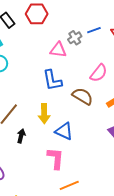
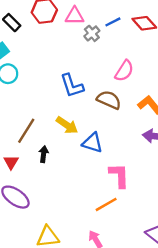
pink triangle: (58, 50) -> (75, 16), moved
yellow arrow: (44, 114) -> (67, 125), turned -48
pink L-shape: (56, 158) -> (119, 175), moved

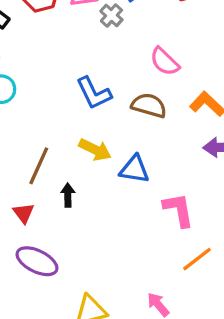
pink semicircle: (124, 71) -> (165, 62), turned 110
orange line: (106, 204) -> (197, 259), moved

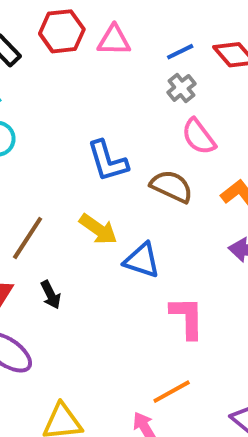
gray cross: (111, 15) -> (181, 88), moved
black arrow: (68, 195) -> (51, 295), moved, turned 145
orange line: (197, 259) -> (172, 392), moved

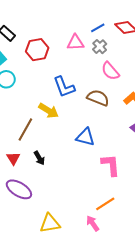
red hexagon: (62, 31) -> (37, 50), moved
pink triangle: (114, 40) -> (75, 42), moved
yellow arrow: (98, 229) -> (49, 111), moved

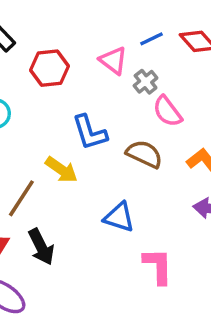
pink triangle: (75, 42) -> (113, 61), turned 36
gray cross: (100, 47) -> (146, 82), moved
black arrow: (39, 158) -> (41, 247), size x1.5

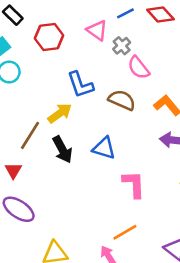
yellow arrow: (61, 170) -> (60, 113), turned -70
black arrow: (41, 247) -> (62, 150), moved

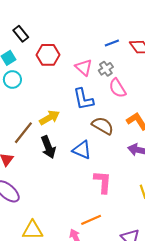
pink triangle: (97, 30) -> (84, 67), moved
blue L-shape: (80, 85) -> (83, 99), moved
brown semicircle: (122, 100) -> (103, 126), moved

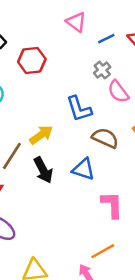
pink triangle: (84, 67) -> (76, 22), moved

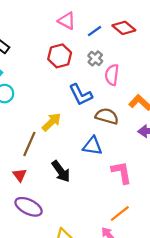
red hexagon: (32, 61) -> (60, 56), moved
pink semicircle: (118, 92) -> (112, 75), turned 54
black arrow: (43, 170) -> (61, 171), moved

